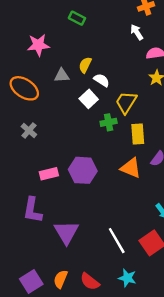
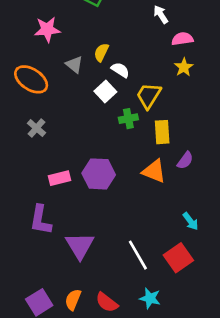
gray triangle: (62, 75) -> (74, 65), turned 42

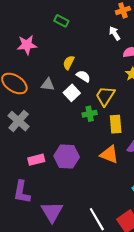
gray triangle: (74, 65) -> (48, 85), moved, turned -32
gray cross: (36, 128) -> (19, 121), size x1.5

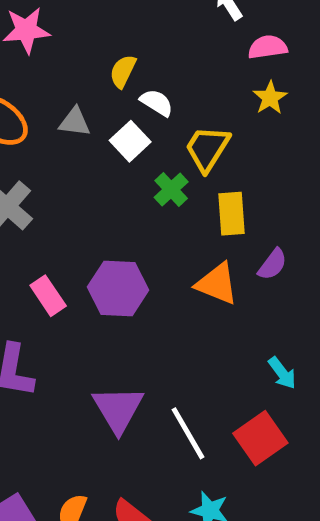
green cross: (90, 114) -> (171, 190), turned -32
pink rectangle: (36, 160) -> (48, 296), turned 70
purple triangle: (52, 212) -> (118, 409), moved

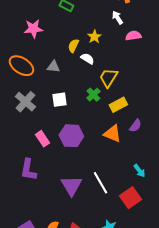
yellow star: (270, 98) -> (94, 37), moved
white square: (130, 141) -> (59, 100), moved, turned 35
yellow rectangle: (231, 214) -> (118, 105), turned 66
white line: (188, 433) -> (100, 183), moved

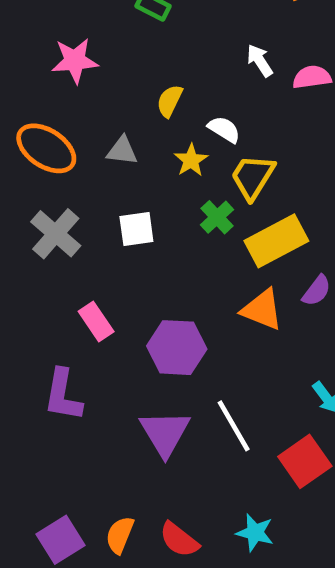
white arrow: (117, 18) -> (260, 61), moved
yellow star: (94, 37) -> (191, 160), moved
white semicircle: (87, 59) -> (224, 129), moved
yellow rectangle: (118, 105) -> (276, 241), size x1.4
purple hexagon: (71, 136) -> (177, 348), moved

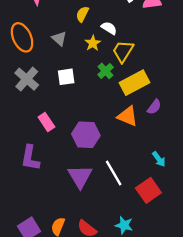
orange ellipse: (46, 148) -> (22, 37), turned 32
gray triangle: (122, 151) -> (59, 39), turned 35

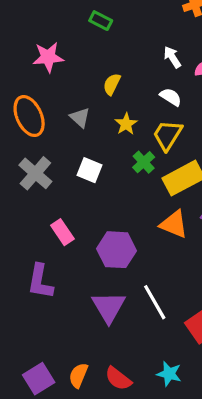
white semicircle: (109, 28) -> (171, 97), moved
white square: (66, 77) -> (90, 170), turned 30

